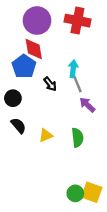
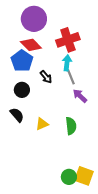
red cross: (77, 21) -> (68, 40), moved, turned -30
red diamond: (34, 49) -> (31, 45), turned -35
black circle: (13, 98) -> (22, 90), moved

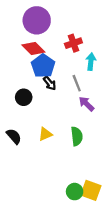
red cross: (68, 40) -> (73, 43), size x0.7
blue pentagon: (22, 61) -> (43, 66), moved
cyan arrow: (67, 63) -> (91, 62), moved
black semicircle: (17, 115) -> (14, 136), moved

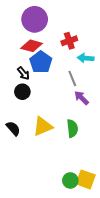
red diamond: (33, 49) -> (32, 46), turned -30
cyan arrow: (91, 62) -> (86, 58), turned -91
black arrow: (50, 83) -> (23, 73), moved
yellow triangle: (45, 134) -> (43, 126), size x1.5

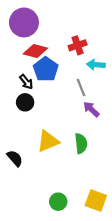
purple circle: (35, 19) -> (24, 22), moved
black semicircle: (13, 128) -> (15, 158), moved
green circle: (70, 180) -> (58, 202), moved

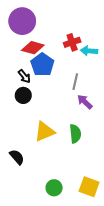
cyan arrow: (96, 65) -> (89, 51), moved
gray line: (81, 88) -> (75, 82), turned 35
black semicircle: (15, 158) -> (17, 157), moved

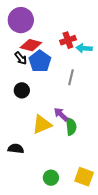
black arrow: (24, 76) -> (21, 58), moved
purple arrow: (85, 102) -> (61, 114), moved
black semicircle: (17, 157) -> (16, 149), turned -42

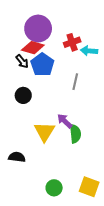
purple circle: (21, 20) -> (38, 29), moved
yellow triangle: (42, 124) -> (44, 132), turned -35

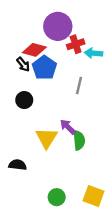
purple circle: (38, 29) -> (58, 26), moved

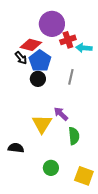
black circle: (24, 100) -> (38, 79), moved
green semicircle: (79, 140) -> (74, 136), moved
green circle: (57, 197) -> (51, 168), moved

